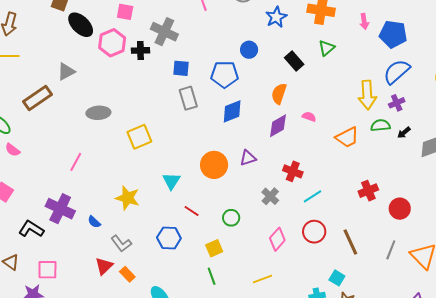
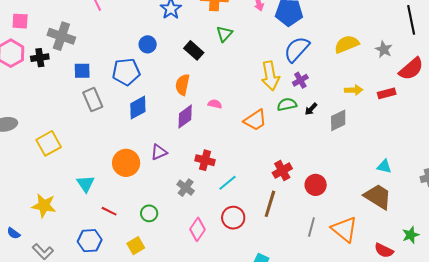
brown line: (350, 242) -> (270, 204), moved, turned 48

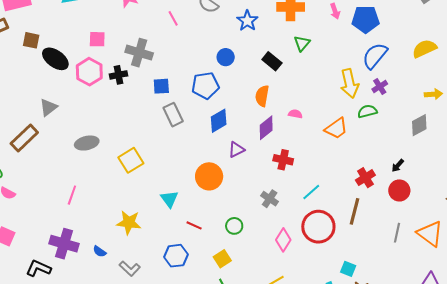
black arrow: (311, 109) -> (398, 166), moved
purple triangle: (159, 152) -> (236, 150), moved
red cross: (205, 160) -> (283, 160), moved
red circle: (233, 218) -> (318, 227), size x1.4

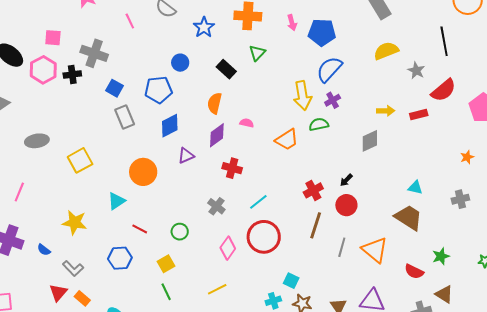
yellow semicircle: (424, 49) -> (386, 51), moved
blue square: (161, 86) -> (114, 88), turned 30
orange circle: (209, 176) -> (143, 172), moved
cyan triangle: (169, 199) -> (116, 201), turned 30
brown line: (355, 211) -> (316, 225), moved

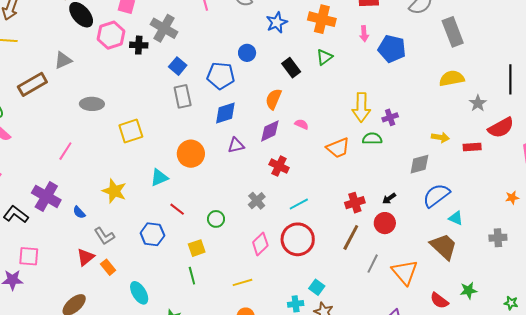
blue semicircle: (329, 69) -> (436, 195), moved

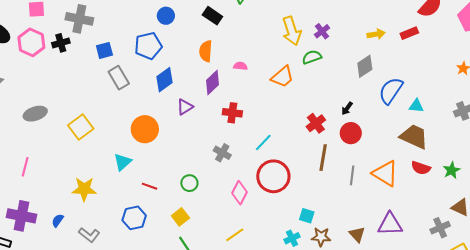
blue square: (178, 66) -> (104, 50), turned -36
blue semicircle: (79, 212) -> (58, 220), turned 96
red semicircle: (439, 301) -> (421, 168), moved

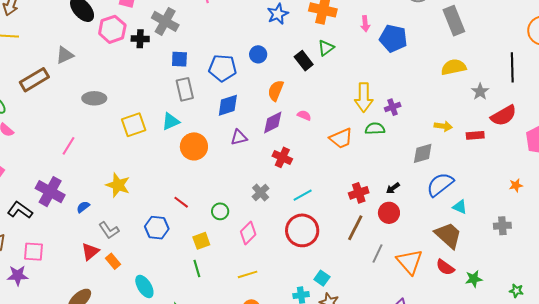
blue circle: (166, 16) -> (258, 54), moved
black rectangle: (212, 16) -> (304, 61), moved
cyan triangle: (123, 162) -> (171, 122), moved
pink diamond: (239, 193) -> (248, 233), moved

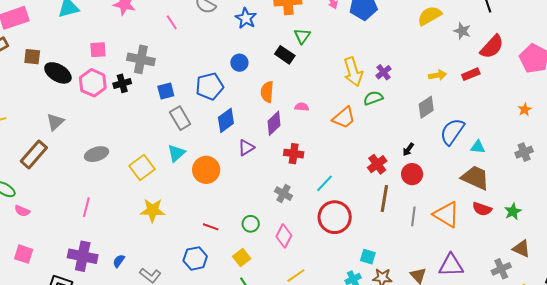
yellow star: (118, 185) -> (153, 210), moved

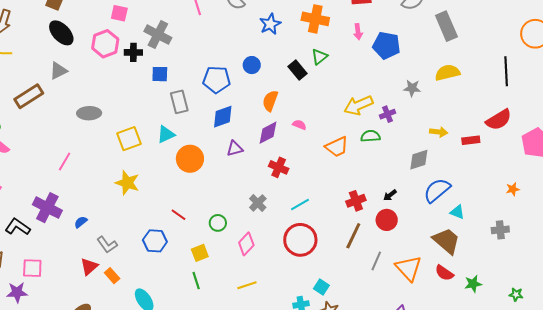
gray star: (462, 31) -> (412, 88), moved, turned -30
yellow arrow: (353, 72) -> (358, 105), turned 68
black ellipse: (58, 73) -> (61, 33), moved
blue square: (166, 91) -> (160, 74), moved

